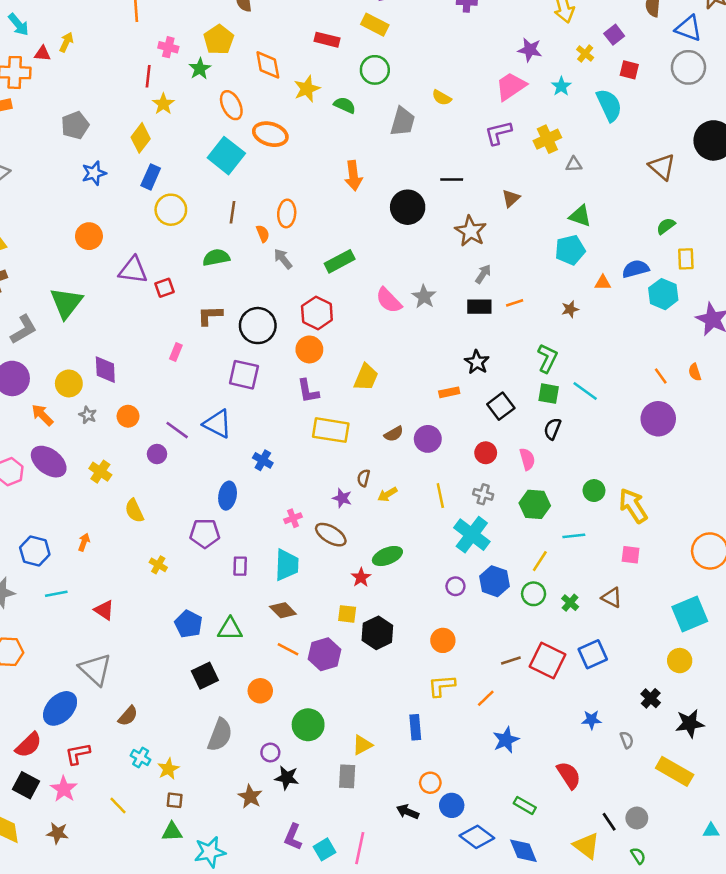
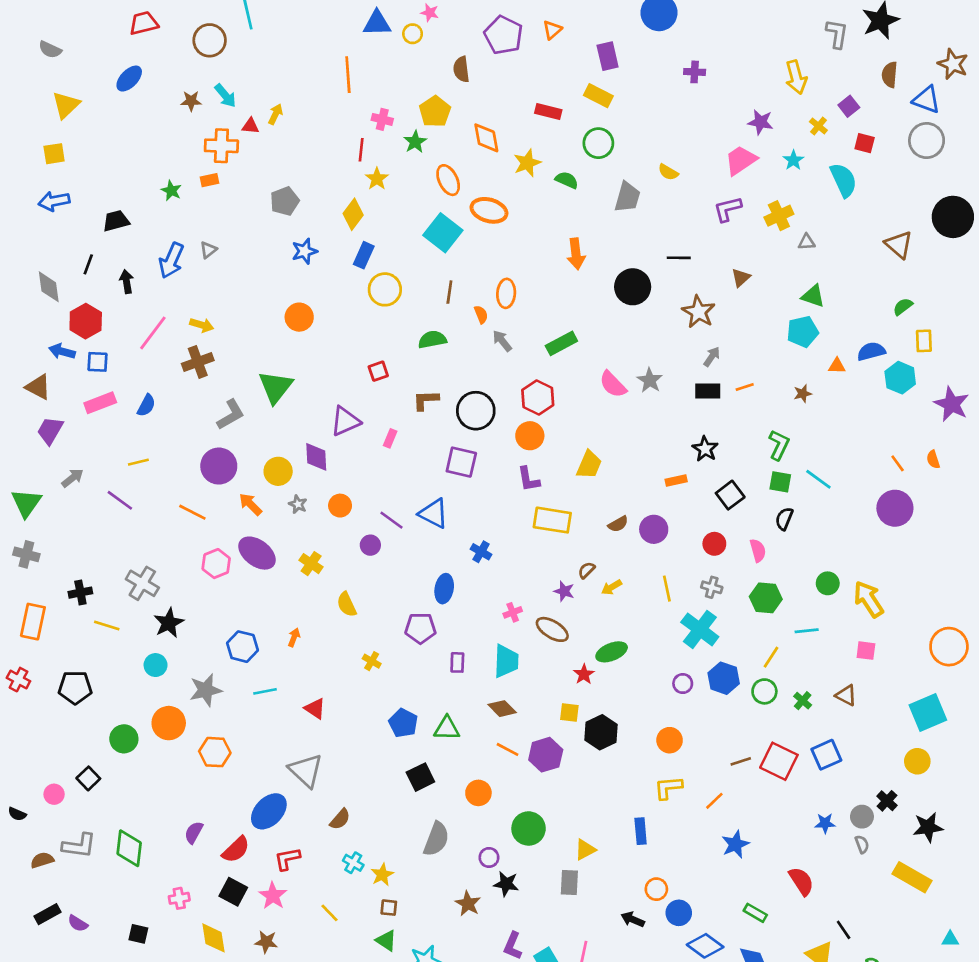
purple triangle: (133, 270) -> (345, 421), moved, turned -32
brown semicircle: (364, 478) -> (587, 570), turned 30
gray circle: (637, 818) -> (862, 817), moved
green triangle: (172, 832) -> (386, 941), turned 35

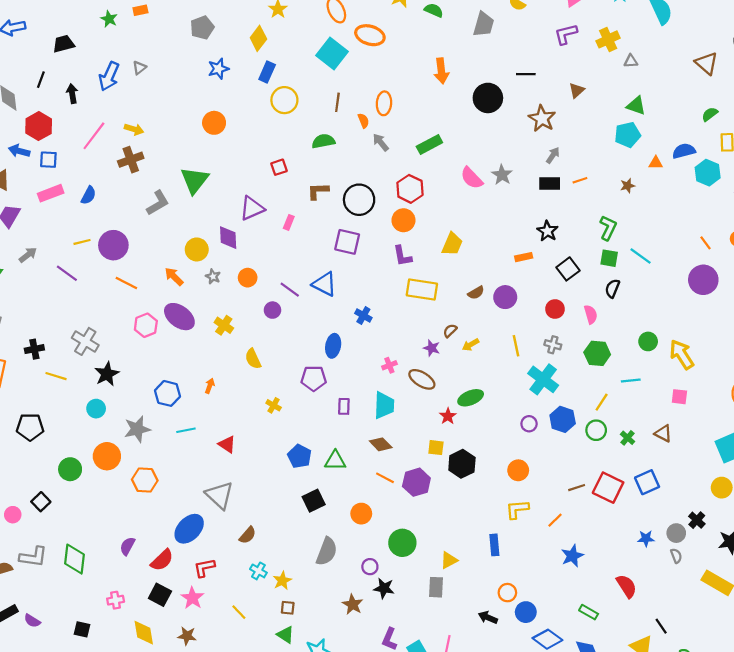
purple circle: (219, 466) -> (113, 245), moved

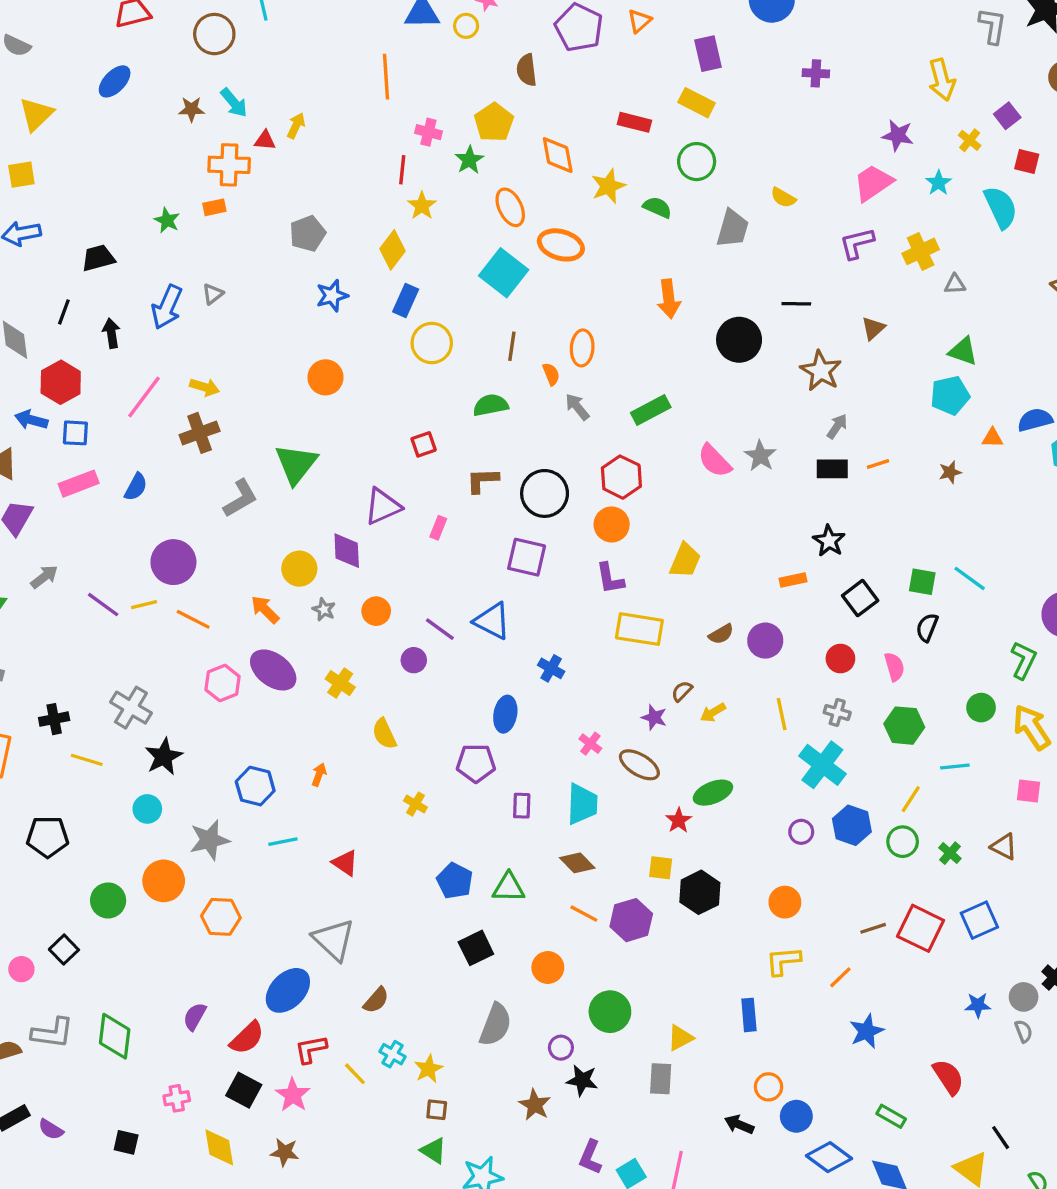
green L-shape: (608, 228) -> (1024, 660), moved
yellow line: (82, 242) -> (144, 605), moved
pink cross: (389, 365) -> (590, 744), turned -32
yellow line: (239, 612) -> (355, 1074), moved

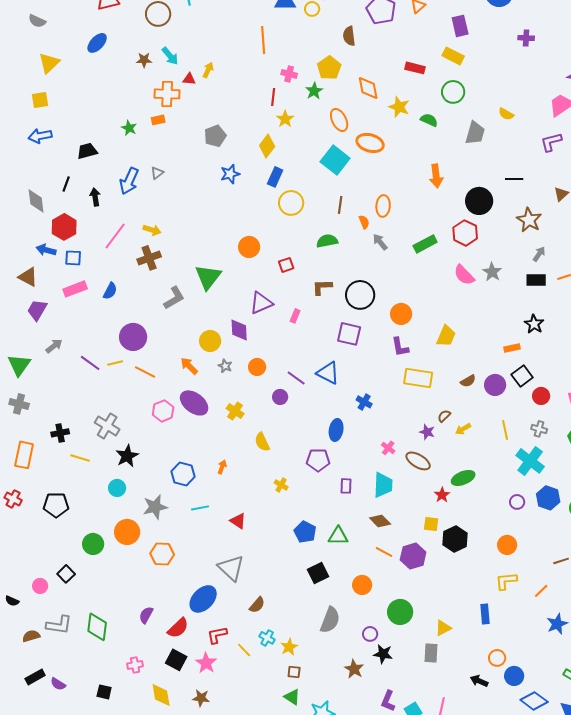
yellow star: (608, 186) -> (399, 107), turned -30
orange circle: (325, 377) -> (249, 247), moved
red hexagon: (621, 477) -> (465, 233), moved
black square: (860, 598) -> (522, 376), moved

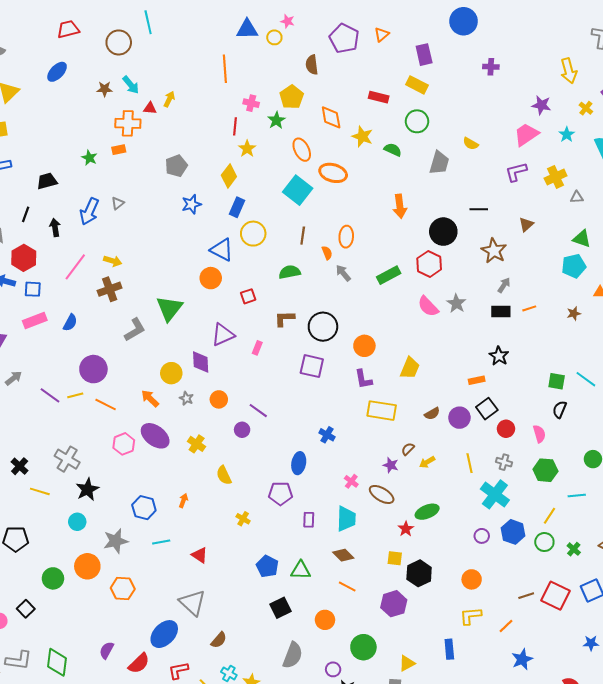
blue triangle: (328, 373) -> (222, 250), moved
black cross: (60, 433) -> (20, 466), turned -36
purple hexagon: (413, 556) -> (394, 604), moved

